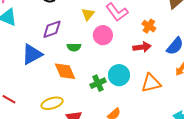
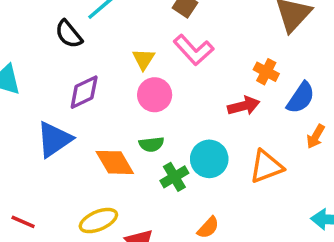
orange cross: (149, 26) -> (266, 72), moved
pink circle: (103, 35) -> (155, 95), moved
green semicircle: (74, 47) -> (151, 144), moved

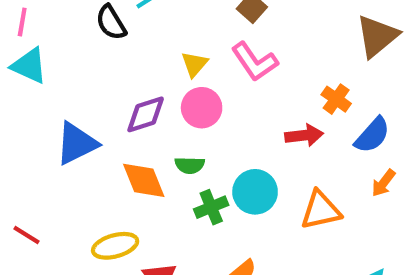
purple diamond: (84, 92) -> (146, 114), moved

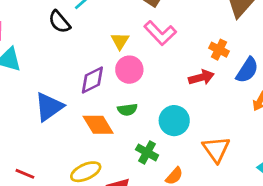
green cross: (211, 207) -> (147, 152), moved, turned -30
orange triangle: (321, 210) -> (216, 149), moved, turned -44

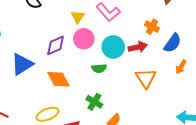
green semicircle: (127, 110) -> (99, 68), moved
cyan circle: (174, 121) -> (113, 47), moved
orange triangle: (216, 149) -> (146, 78), moved

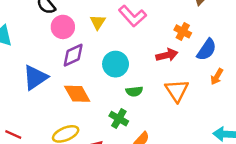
pink circle: (84, 39) -> (63, 27), moved
cyan circle: (113, 47) -> (116, 64), moved
green semicircle: (99, 68) -> (134, 91), moved

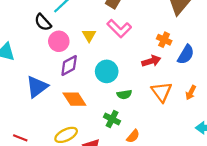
orange arrow: (217, 77) -> (191, 93), moved

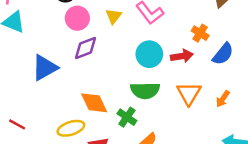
cyan circle: (107, 71) -> (149, 54), moved
green semicircle: (124, 94) -> (145, 91), size x1.6
orange diamond: (74, 99) -> (94, 103), moved

